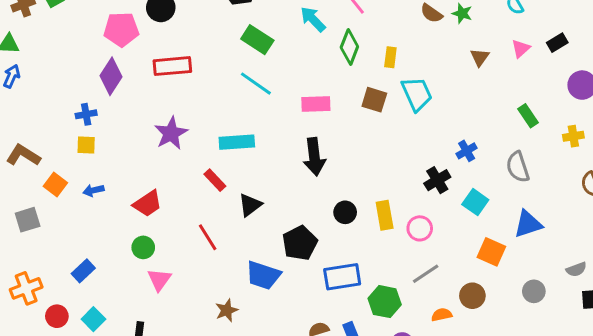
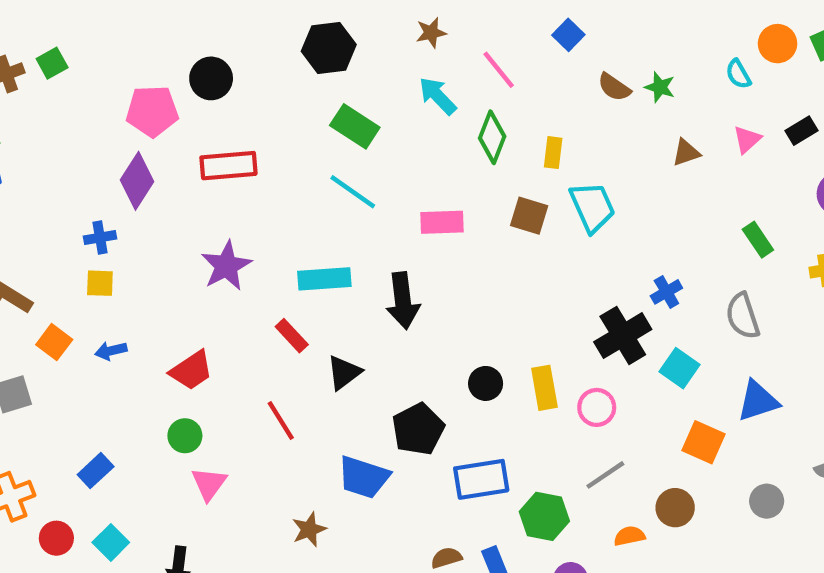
brown triangle: (480, 57) -> (686, 153), turned 36
black arrow: (314, 157) -> (403, 301), moved
black cross: (437, 180) -> (623, 336), size x1.4

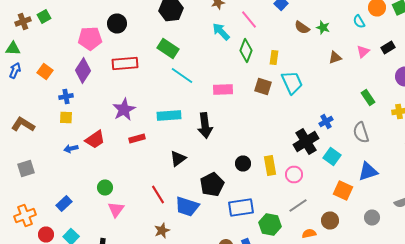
green rectangle: (355, 126) -> (168, 48), moved
red rectangle: (292, 336) -> (137, 138), moved, turned -63
orange square: (54, 342) -> (45, 72), moved
red trapezoid: (191, 370) -> (95, 140), moved
red line: (281, 420) -> (158, 194), moved

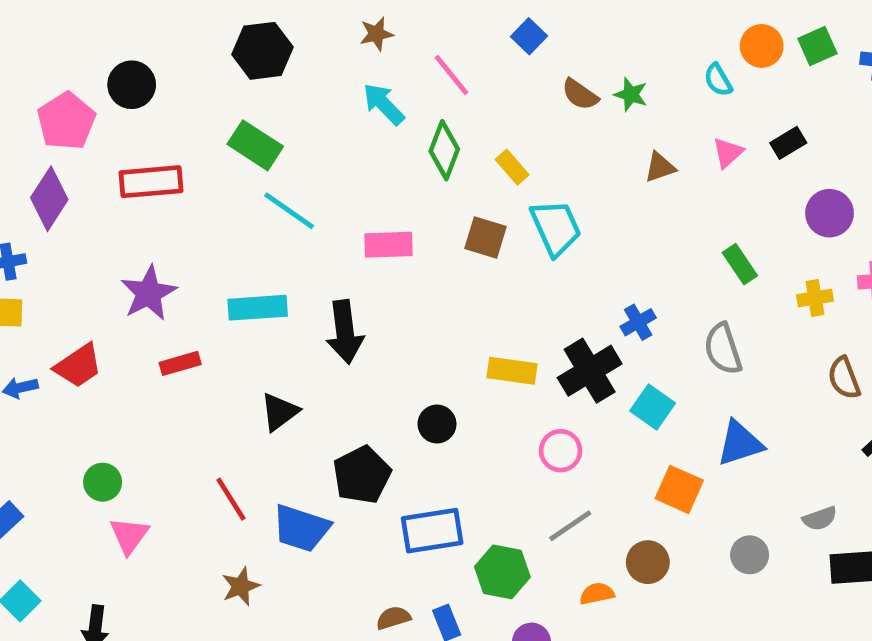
pink pentagon: (90, 38) -> (66, 121), turned -30
yellow rectangle: (274, 58) -> (512, 167), turned -48
yellow rectangle: (270, 166) -> (512, 371), moved, turned -72

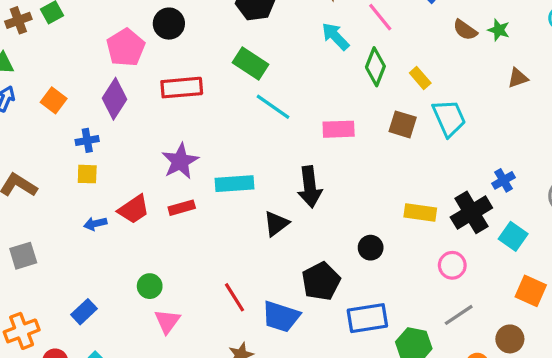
cyan rectangle: (258, 308) -> (235, 184), moved
red rectangle: (180, 363) -> (182, 208), moved
black triangle: (279, 412) -> (276, 224), moved

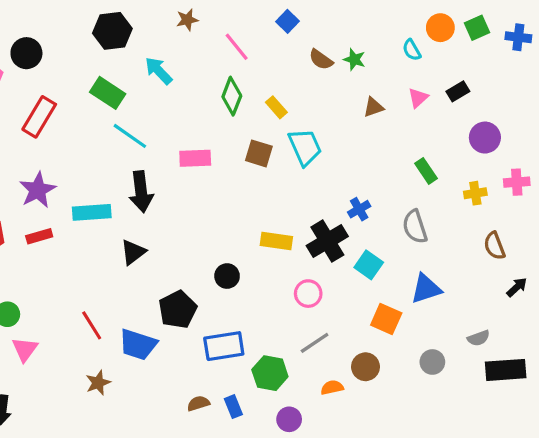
cyan arrow: (335, 36) -> (159, 71), moved
red rectangle: (182, 88) -> (39, 117), turned -54
black arrow: (310, 187) -> (141, 192), moved

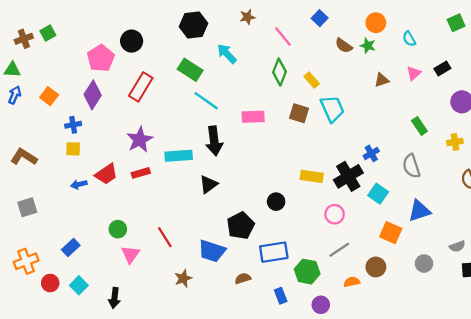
orange circle: (440, 28) -> (376, 23), moved
red line: (92, 325) -> (165, 237), moved
brown semicircle: (198, 403) -> (243, 278), moved

